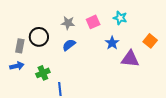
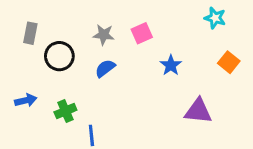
cyan star: (120, 18) -> (215, 18), moved
gray rectangle: (20, 46) -> (30, 33), moved
purple triangle: (130, 59) -> (198, 111), moved

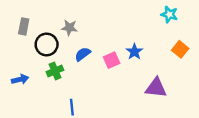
pink square: (142, 33) -> (112, 60), moved
gray star: (104, 35) -> (69, 28), moved
green cross: (65, 111) -> (55, 71), moved

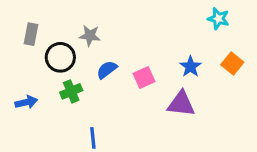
blue star: (134, 52) -> (190, 67), moved
purple triangle: (156, 88) -> (181, 104), moved

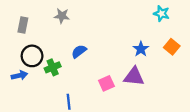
gray star: (90, 36) -> (62, 16), moved
black circle: (60, 57) -> (32, 56), moved
pink square: (144, 77) -> (106, 83), moved

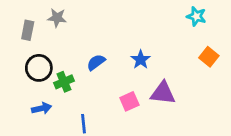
gray star: (62, 16) -> (57, 18), moved
blue star: (141, 49) -> (141, 60), moved
blue arrow: (19, 75) -> (42, 108), moved

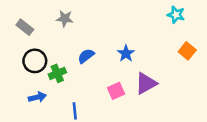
gray star: (57, 18) -> (65, 18), moved
gray rectangle: (28, 30) -> (25, 27), turned -63
purple triangle: (163, 93) -> (146, 83), turned -35

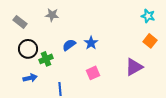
cyan star: (176, 15) -> (148, 16), moved
blue star: (126, 53) -> (91, 43), moved
purple triangle: (146, 83) -> (134, 67), moved

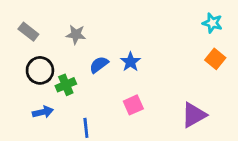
gray star: (52, 15) -> (76, 34), moved
purple triangle: (134, 67) -> (194, 115), moved

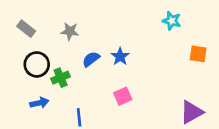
cyan star: (212, 23) -> (172, 21), moved
orange square: (215, 59) -> (198, 54), turned -30
purple triangle: (194, 115) -> (192, 112), moved

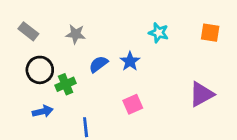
cyan star: (172, 21) -> (159, 33), moved
orange square: (198, 54) -> (210, 33), moved
purple triangle: (192, 112) -> (201, 94), moved

